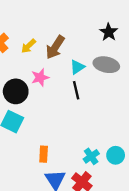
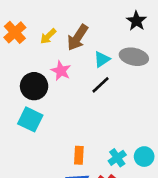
pink star: (40, 77) -> (61, 71), turned -30
black line: (76, 90) -> (101, 85), turned 60
orange rectangle: (44, 154) -> (79, 155), moved

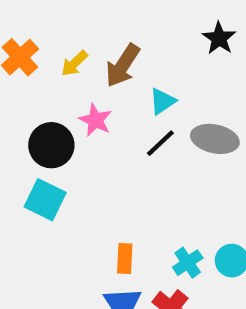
gray ellipse: (134, 57) -> (215, 139), moved

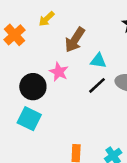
yellow arrow: (74, 63) -> (46, 19), moved
cyan triangle: (162, 101) -> (98, 61), turned 42

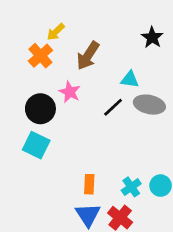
orange cross: (14, 35) -> (40, 56), moved
cyan triangle: (98, 61) -> (130, 79), moved

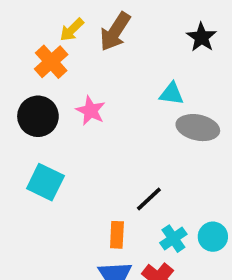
brown arrow: (88, 56) -> (115, 32), moved
black line: (113, 107) -> (149, 199), moved
black circle: (40, 109) -> (38, 116), moved

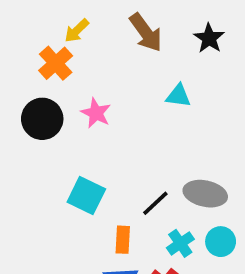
brown arrow: (115, 32) -> (146, 33), moved, turned -69
gray ellipse: (198, 128) -> (205, 194), moved
cyan square: (45, 182) -> (86, 196), moved

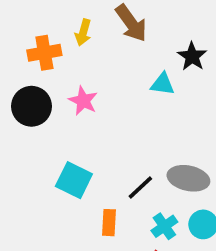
yellow arrow: (77, 31) -> (83, 32), moved, turned -30
black star: (209, 38) -> (192, 56), moved
orange cross: (56, 63) -> (44, 53), turned 32

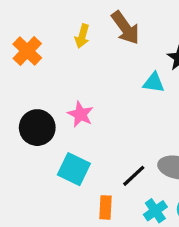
orange cross: (44, 53) -> (27, 51), moved, turned -36
pink star: (83, 101) -> (80, 114), moved
black circle: (31, 106) -> (37, 128), moved

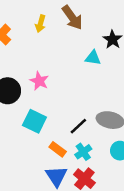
orange rectangle: (105, 207) -> (58, 149), turned -56
cyan cross: (155, 211) -> (83, 152), moved

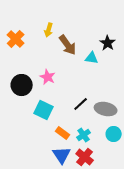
brown arrow: (72, 18) -> (68, 45), moved
black line: (78, 126) -> (81, 104), moved

